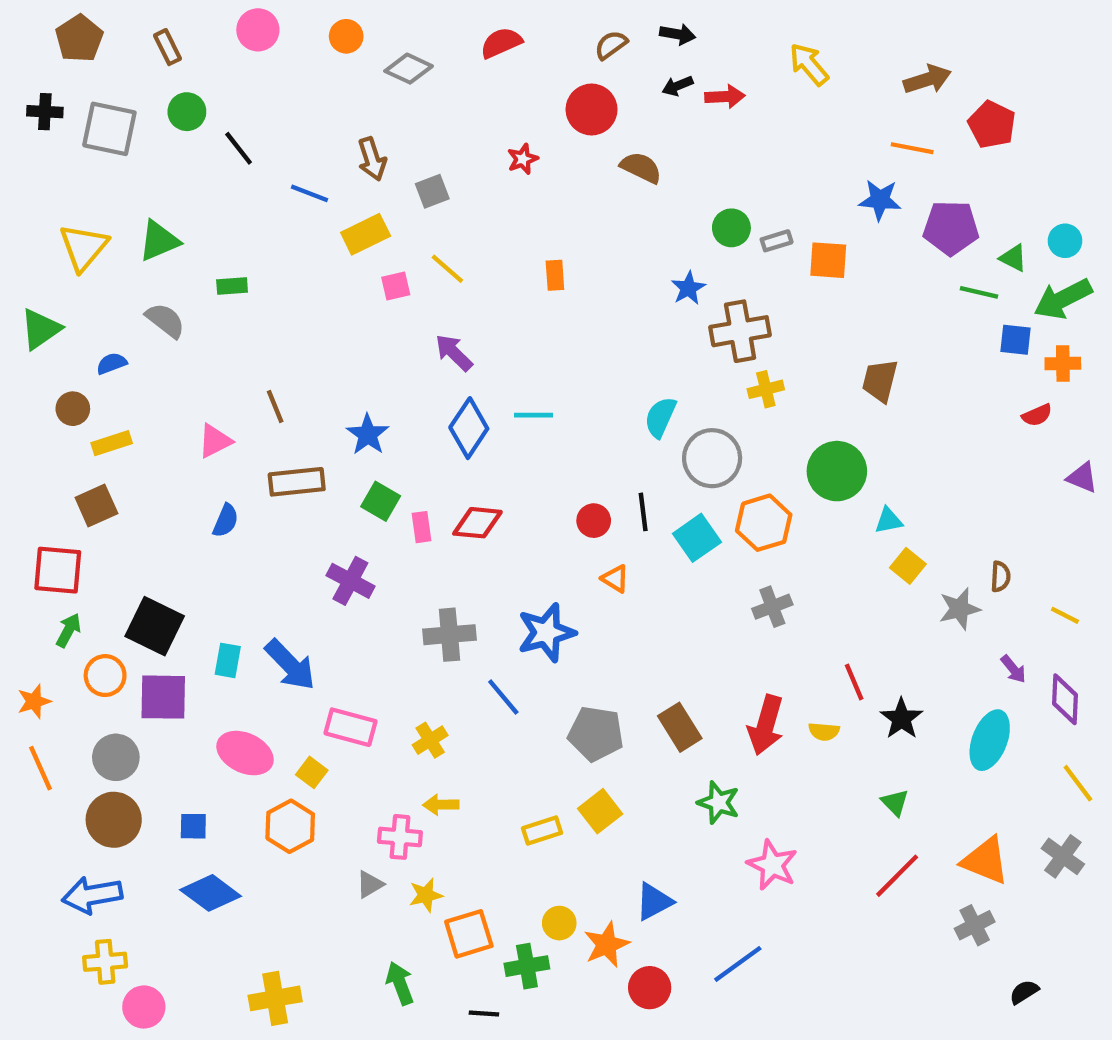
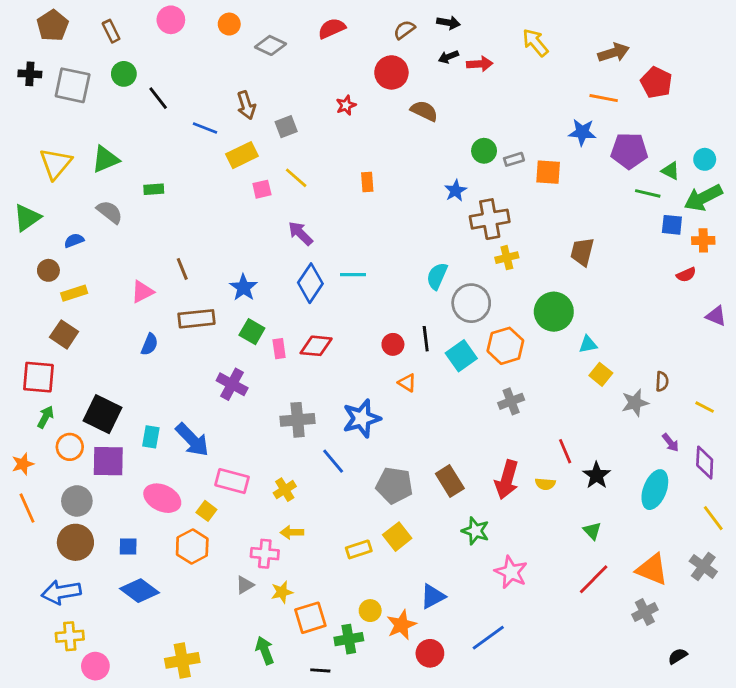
brown square: (96, 506) -> (64, 334), turned -32

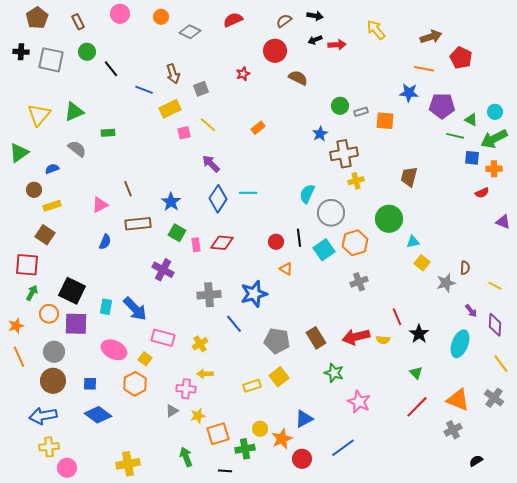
orange rectangle: (367, 182) -> (258, 128), turned 56
red arrow: (507, 480) -> (356, 337), turned 60

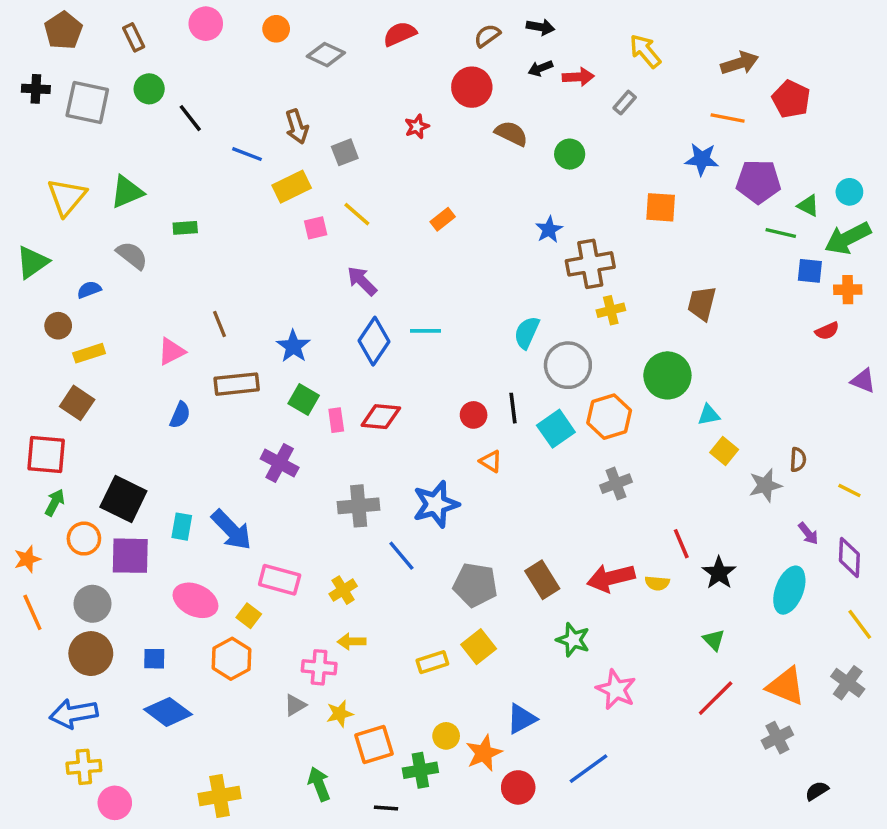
green circle: (340, 106) -> (570, 154), moved
gray rectangle: (361, 112) -> (625, 103), moved, turned -32

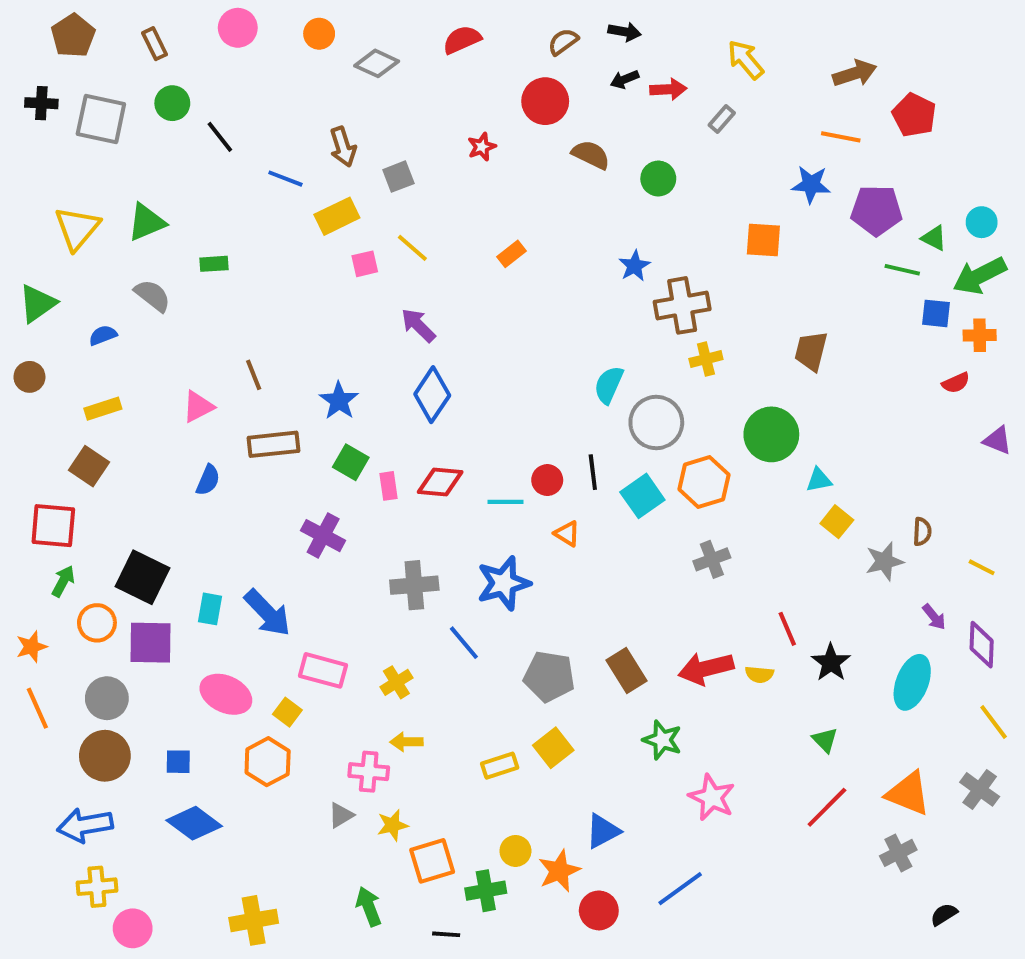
brown circle: (58, 326) -> (29, 377), moved
cyan line: (425, 331) -> (506, 502), moved

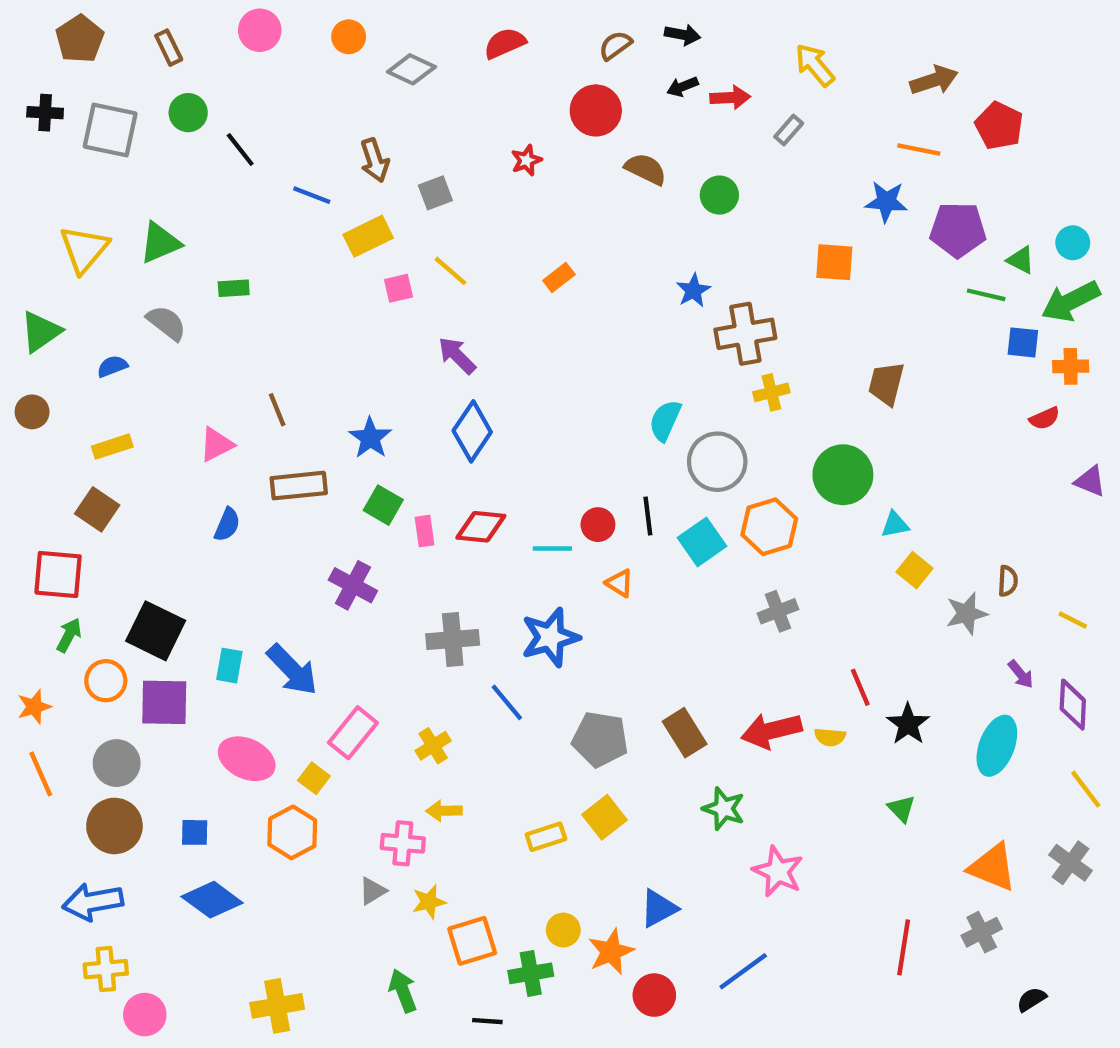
pink rectangle: (323, 670) -> (353, 733), turned -66
red line: (827, 807) -> (904, 947), moved, turned -36

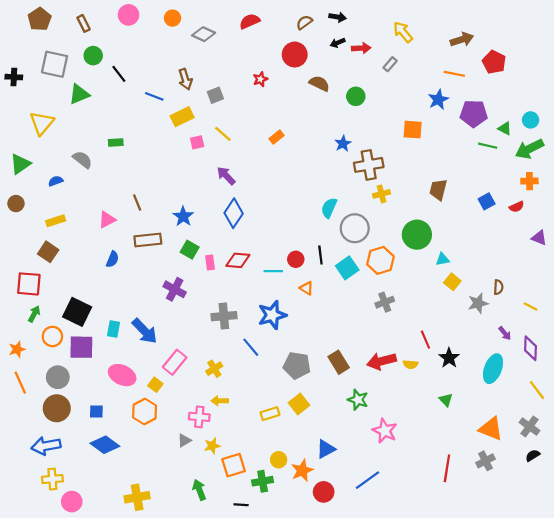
black cross: (45, 113) -> (14, 77), moved
blue star: (886, 202) -> (438, 100), turned -30
green triangle: (160, 243) -> (79, 94), moved
blue square: (1023, 342) -> (487, 201), moved, turned -35
black semicircle: (1032, 999) -> (533, 455), moved

